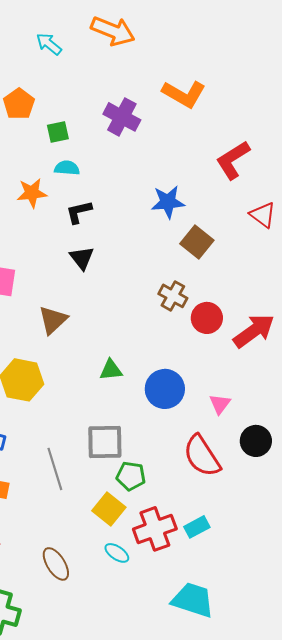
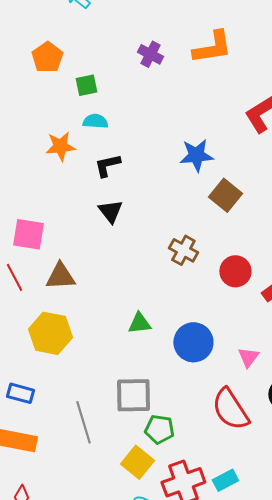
orange L-shape: (184, 94) -> (212, 47), turned -39
purple cross: (122, 117) -> (150, 54), moved, size x0.7
brown cross: (173, 296) -> (183, 250), moved
brown triangle: (53, 320) -> (60, 276), moved, turned 40

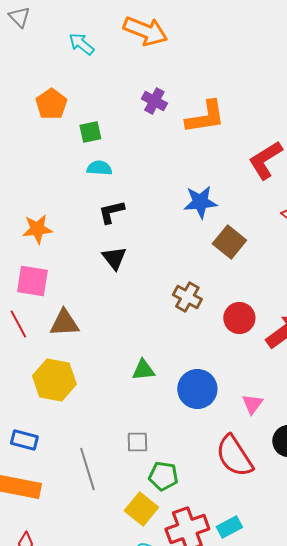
orange L-shape: (212, 47) -> (205, 117), moved
orange star: (60, 146) -> (37, 229), moved
gray square: (133, 395) -> (137, 442), size x0.6

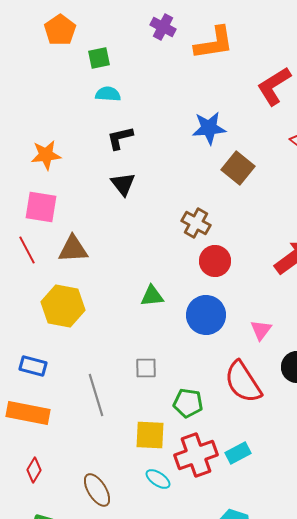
red circle: (239, 318) -> (215, 261), moved
green pentagon: (163, 476) -> (188, 403), moved
yellow square: (141, 509) -> (150, 435), turned -36

